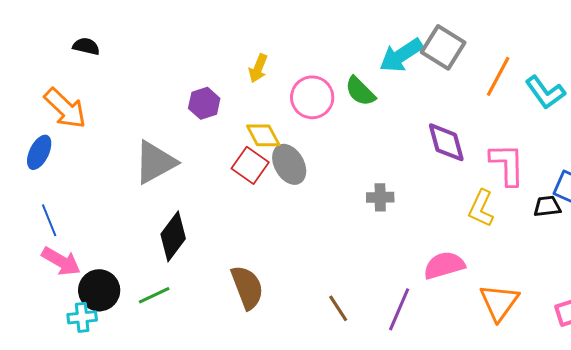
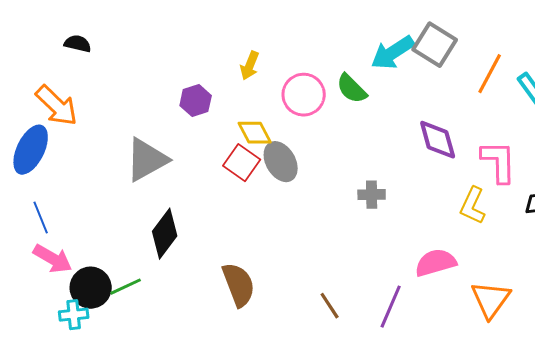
blue ellipse: (39, 152) -> (31, 150), size x1.4
green line: (154, 295) -> (126, 287), moved

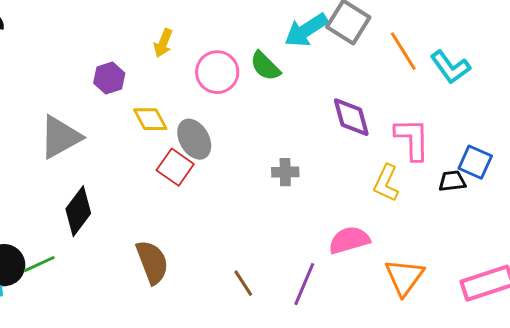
orange line: (490, 74) -> (403, 51), turned -60
yellow diamond: (255, 133) -> (150, 119), moved
red square: (242, 163) -> (175, 167), moved

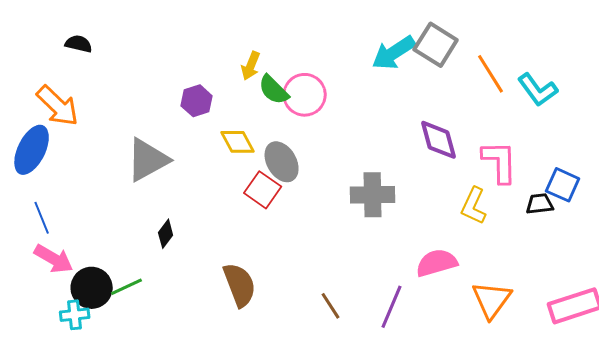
green semicircle: (265, 66) -> (274, 90), moved
gray cross: (285, 172) -> (373, 195), size x1.6
black diamond: (78, 211) -> (166, 234), size x0.6

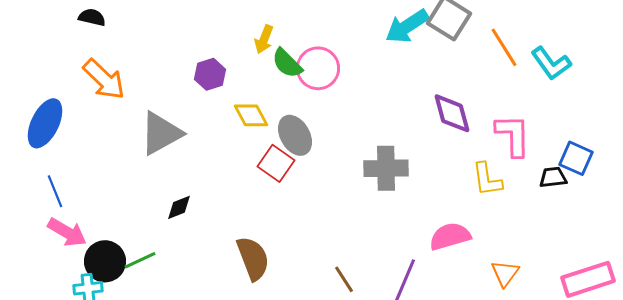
orange arrow: (58, 106) -> (104, 79), moved
yellow L-shape: (474, 206) -> (487, 179), turned -33
black diamond: (166, 234) -> (179, 207), turned 32
orange triangle: (492, 300) -> (505, 273), size x0.7

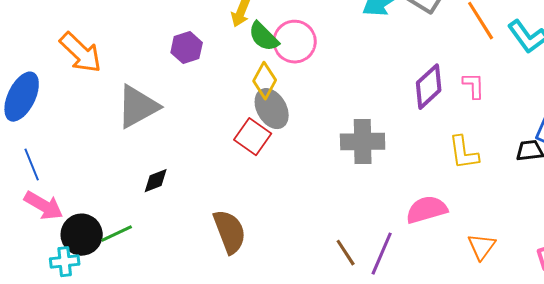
purple diamond: (452, 113) -> (429, 87), turned 63
yellow diamond: (251, 115) -> (265, 81), moved, turned 57
pink L-shape: (513, 135) -> (474, 86), moved, size x0.6
brown line: (344, 279) -> (346, 253), moved

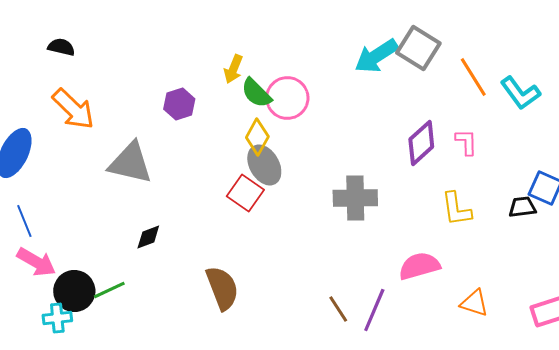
gray triangle: (138, 107) -> (130, 163), turned 42
orange triangle: (482, 247) -> (474, 303), turned -48

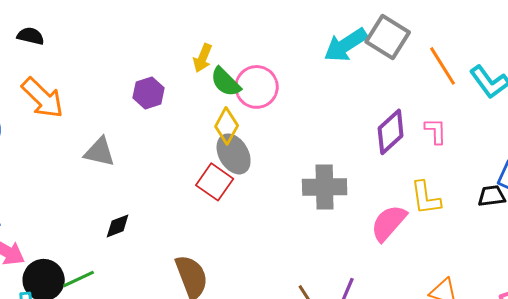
gray triangle: (130, 163) -> (100, 152), size x0.7
pink semicircle: (419, 266) -> (389, 223), moved, turned -33

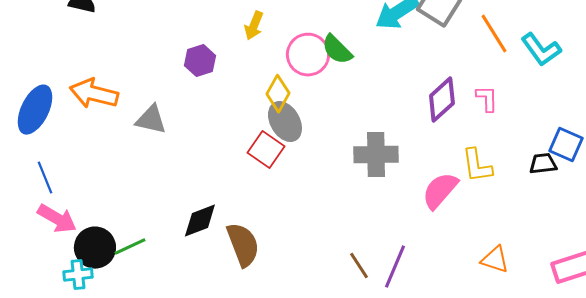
green semicircle: (226, 82) -> (337, 50), moved
orange arrow: (43, 98) -> (94, 94), moved, turned 150
black diamond: (118, 226) -> (200, 221), moved, size x1.4

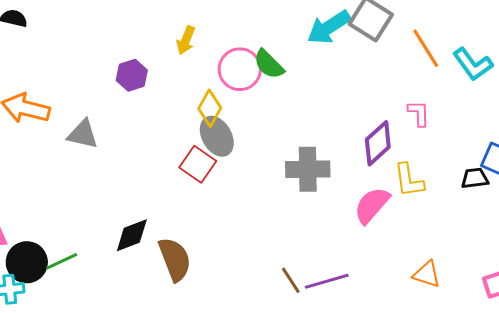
purple diamond: (442, 100) -> (378, 143), moved
purple line: (395, 267) -> (327, 281), turned 51

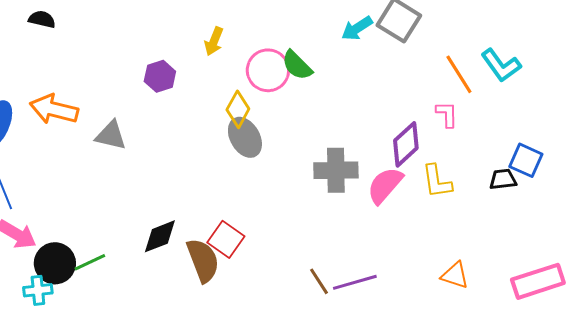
cyan arrow: (329, 27) -> (357, 28), size x0.7
orange line: (426, 48) -> (459, 74), moved
red square: (198, 164) -> (226, 239), moved
pink semicircle: (372, 205) -> (385, 185), moved

